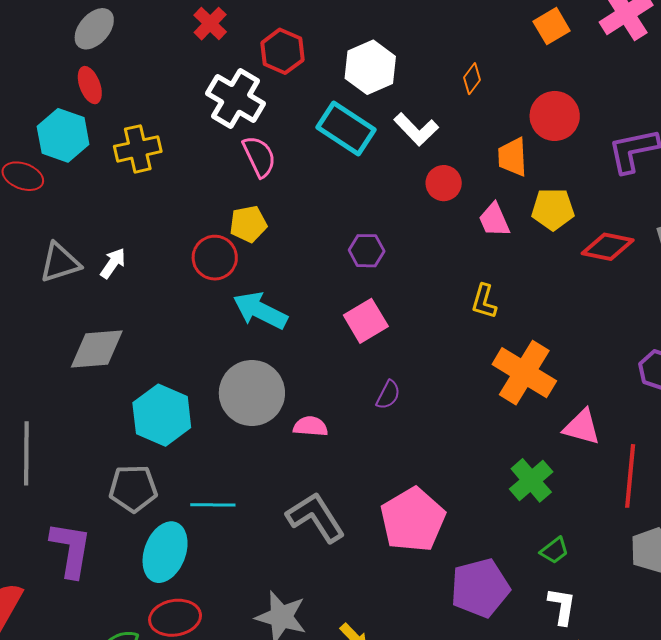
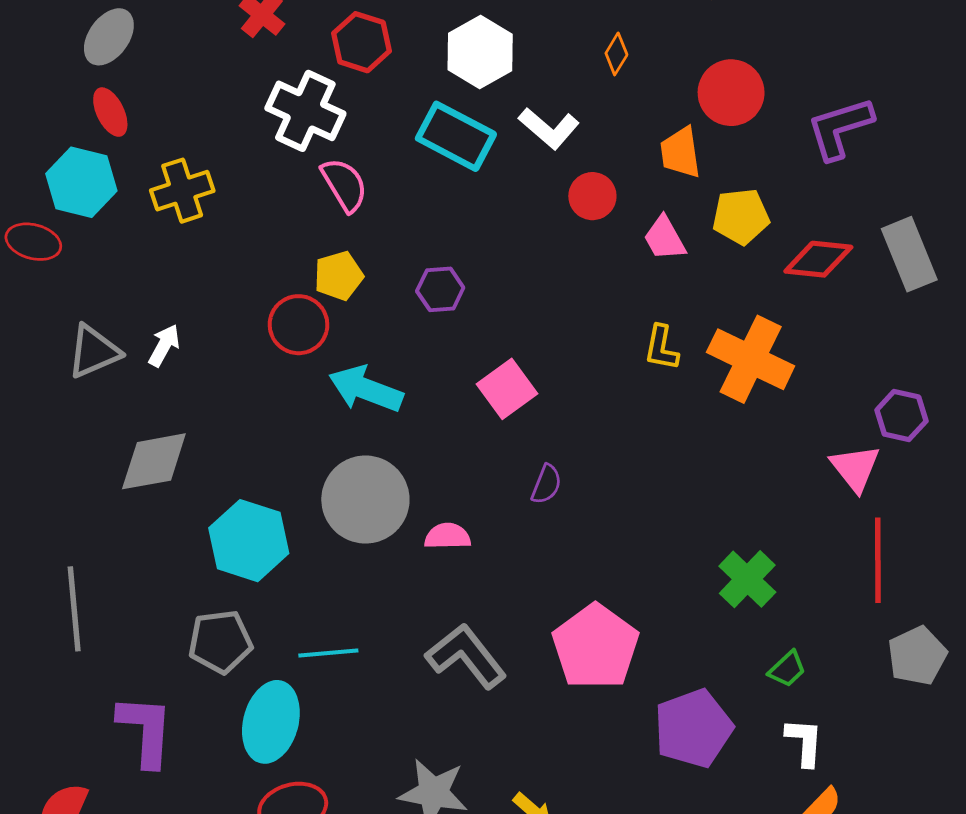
purple hexagon: (367, 251) -> (440, 289), moved
orange cross: (524, 373) -> (751, 359), moved
pink triangle: (582, 427) -> (855, 468), moved, turned 42

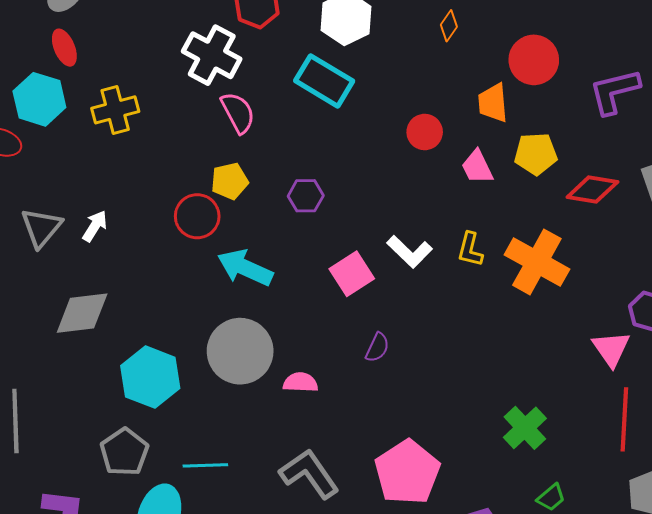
white L-shape: (549, 128) -> (410, 252), moved
gray triangle: (94, 351) -> (41, 228), turned -30
gray pentagon: (220, 642) -> (124, 452), turned -30

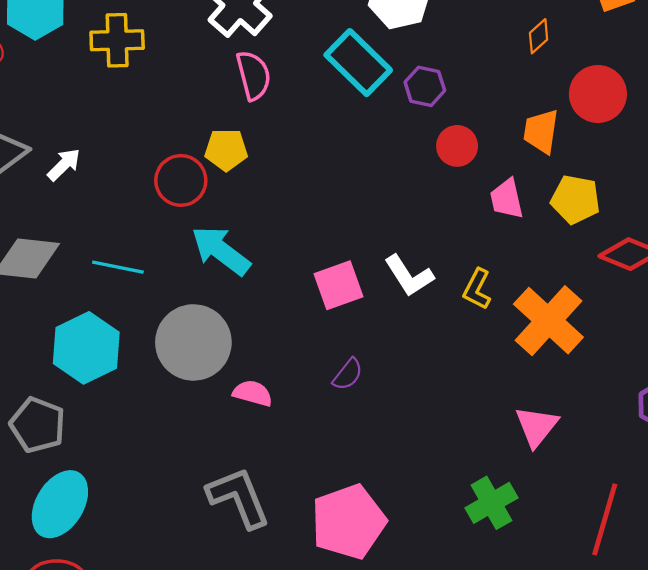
orange diamond: (449, 26) -> (539, 36), moved
purple hexagon: (306, 196) -> (425, 86), moved
pink triangle: (611, 349) -> (537, 426), moved
gray pentagon: (124, 452) -> (38, 425), turned -30
cyan line: (205, 465) -> (118, 267), moved

